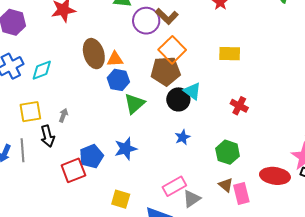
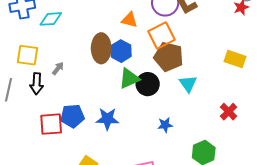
orange square: (172, 50) -> (162, 36), moved
brown ellipse: (94, 54) -> (101, 48), moved
orange triangle: (115, 59) -> (129, 20), moved
black circle: (178, 99) -> (148, 84), moved

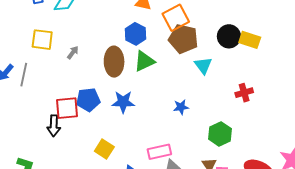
brown ellipse: (101, 48) -> (114, 62), moved
black arrow: (37, 84) -> (54, 126), moved
black circle: (148, 84) -> (229, 36), moved
red cross: (229, 112) -> (244, 93), turned 30

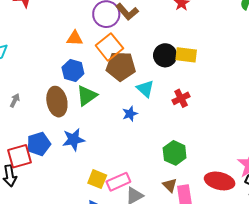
red cross: (244, 93) -> (181, 98), moved
blue star: (181, 107) -> (130, 114), moved
yellow square: (104, 149) -> (97, 179), moved

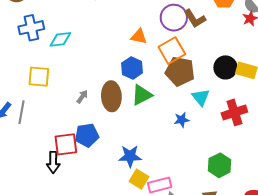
red cross: (181, 98) -> (234, 112), size x1.4
gray arrow: (15, 100) -> (82, 97), moved
blue star: (73, 140) -> (130, 156), moved

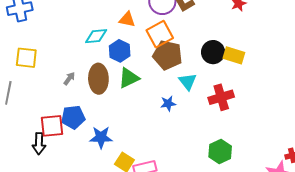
cyan diamond: (60, 39) -> (96, 36), moved
blue star: (130, 156) -> (101, 137), moved
green hexagon: (220, 165) -> (220, 151), moved

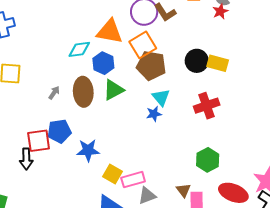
orange triangle: (127, 19) -> (110, 32), size x1.6
cyan triangle: (188, 82) -> (161, 97), moved

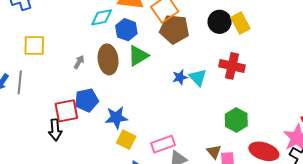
yellow rectangle: (218, 63) -> (240, 23), turned 50
cyan triangle: (161, 97) -> (198, 78), moved
red cross: (207, 106) -> (232, 66), turned 35
yellow square: (112, 174) -> (126, 140), moved

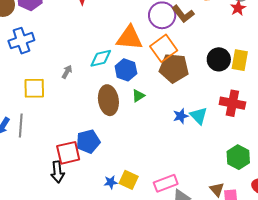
yellow rectangle: (240, 23) -> (240, 60), turned 40
green triangle: (138, 56) -> (138, 96), size x0.6
gray arrow: (79, 62) -> (67, 72), moved
blue star: (116, 118) -> (111, 182), moved, size x0.6

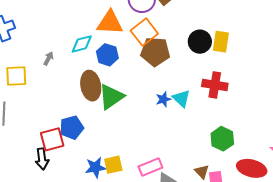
green triangle: (138, 96) -> (111, 97), moved, size x2.0
yellow square: (129, 180) -> (113, 165), turned -36
blue star: (111, 182) -> (95, 167), size x1.5

